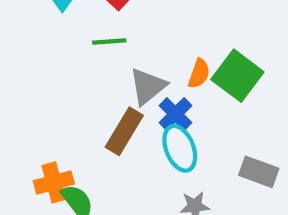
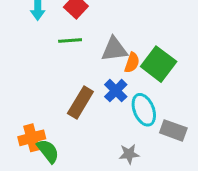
gray triangle: (148, 86) -> (114, 49), moved, turned 32
cyan ellipse: (180, 148) -> (144, 110), moved

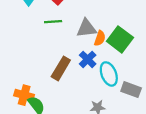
orange cross: (32, 138) -> (24, 95), turned 30

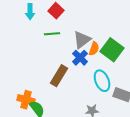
gray triangle: (86, 28) -> (82, 40), turned -30
blue cross: (88, 59) -> (80, 58), moved

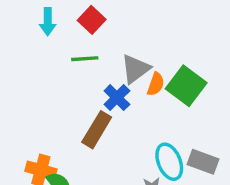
blue cross: (80, 58) -> (117, 98), moved
cyan ellipse: (102, 81) -> (169, 162), moved

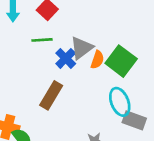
blue cross: (117, 98) -> (66, 58), moved
cyan ellipse: (169, 162) -> (120, 102), moved

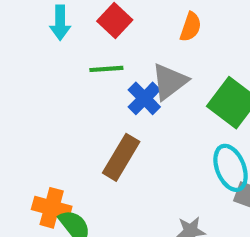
orange semicircle: (97, 60) -> (191, 27), moved

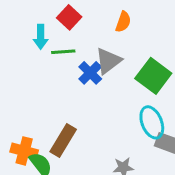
cyan arrow: (60, 23) -> (41, 37), moved
brown rectangle: (121, 157) -> (63, 140), moved

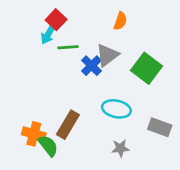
red square: (69, 17) -> (56, 20), moved
cyan arrow: (41, 37) -> (48, 34), turned 30
cyan ellipse: (152, 122) -> (116, 109), moved, turned -56

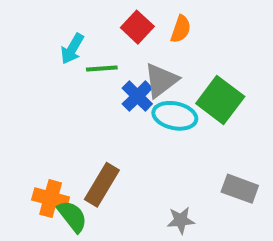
red square: (56, 20) -> (137, 27), moved
cyan ellipse: (116, 109) -> (175, 116), moved

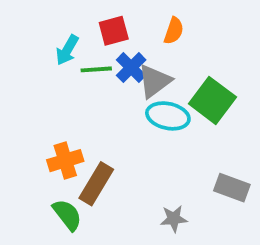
red square: (137, 27) -> (114, 31), moved, turned 32
blue cross: (137, 96) -> (131, 68), moved
orange cross: (51, 199) -> (65, 161), moved, turned -32

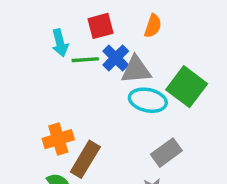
cyan arrow: (67, 50) -> (60, 43), turned -44
gray triangle: (154, 81) -> (136, 70), turned 32
gray rectangle: (232, 188) -> (166, 153), moved, turned -56

